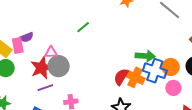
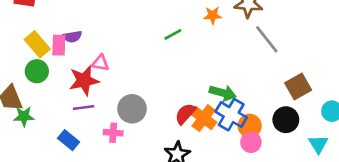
green line: (83, 27) -> (173, 34), moved
gray circle: (59, 66) -> (132, 109), moved
orange circle: (171, 67) -> (250, 126), moved

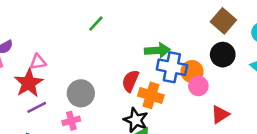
green line: (173, 34) -> (96, 24), moved
orange cross: (204, 118) -> (151, 95), moved

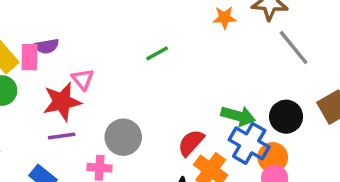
green line: (96, 24) -> (157, 53), moved
black circle: (223, 55) -> (286, 117), moved
pink triangle: (38, 62) -> (83, 79), turned 42

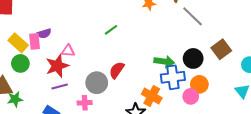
pink triangle: (83, 79) -> (68, 51), turned -40
red semicircle: (191, 143) -> (117, 70), moved
blue cross: (249, 143) -> (173, 77), turned -30
orange circle: (273, 157) -> (199, 84), moved

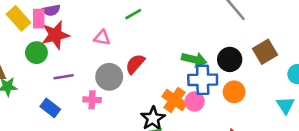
pink triangle: (68, 51) -> (102, 38), moved
green circle: (20, 63) -> (36, 53), moved
red star: (57, 66) -> (55, 35), moved
pink circle: (191, 96) -> (195, 101), moved

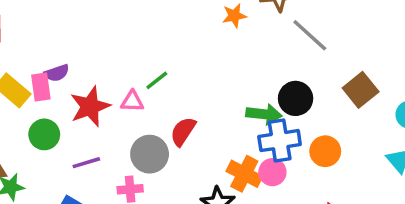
green line: (133, 14) -> (157, 80), moved
red star: (55, 35) -> (90, 106), moved
black circle: (230, 59) -> (296, 98), moved

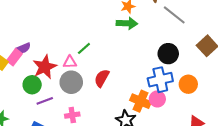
pink rectangle: (41, 87) -> (14, 57), turned 49
green arrow: (264, 114) -> (127, 23), moved
green circle: (44, 134) -> (32, 85), moved
gray circle: (150, 154) -> (71, 82), moved

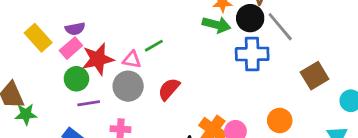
black circle: (168, 54) -> (250, 18), moved
pink rectangle: (14, 57) -> (71, 48), moved
blue cross: (160, 80) -> (252, 54), moved

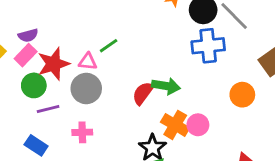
green arrow: (216, 25) -> (166, 86), moved
red semicircle: (169, 89) -> (143, 93), moved
orange circle: (280, 121) -> (242, 95), moved

